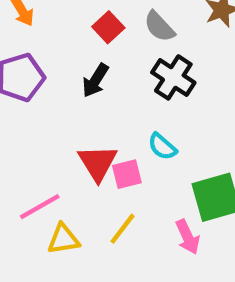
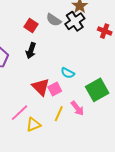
black cross: (173, 77) -> (75, 21), moved, turned 36
pink arrow: (188, 237) -> (77, 108), moved

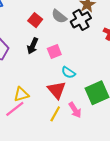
red triangle: (41, 87) -> (57, 90), moved
pink square: (55, 89) -> (54, 52), moved
yellow triangle: (33, 125) -> (21, 94), moved

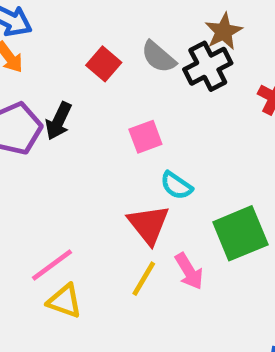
black arrow: (33, 46) -> (59, 121), moved
yellow triangle: (21, 94) -> (65, 301), moved, turned 35

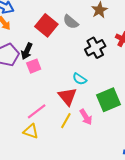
red square: (104, 64) -> (46, 25), size x1.5
black cross: (208, 66) -> (95, 48), moved
pink square: (145, 137) -> (34, 66), moved
pink line: (52, 265) -> (37, 111), moved

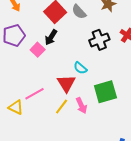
black arrow: (27, 51) -> (51, 37), moved
pink square: (34, 66) -> (38, 50), turned -32
yellow triangle: (31, 131) -> (16, 107), moved

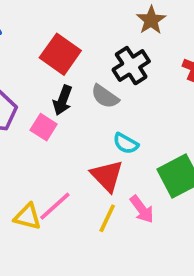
gray semicircle: (79, 12) -> (105, 96), moved
black cross: (99, 40) -> (131, 66), moved
yellow triangle: (16, 107) -> (28, 217), moved

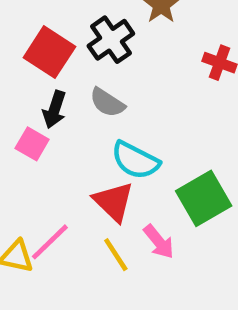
black cross: (131, 66) -> (111, 40), moved
cyan semicircle: (126, 143) -> (135, 160), size x1.5
yellow line: (107, 218) -> (116, 255), turned -56

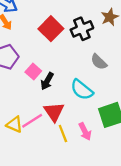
gray semicircle: (107, 103) -> (99, 62), moved
black arrow: (55, 109) -> (47, 81), moved
red triangle: (114, 202) -> (54, 112), moved

